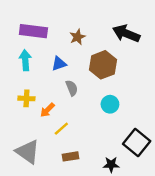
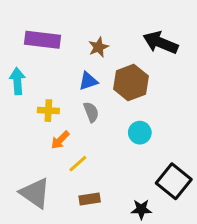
cyan arrow: (25, 60) -> (17, 81), moved
blue triangle: (59, 64) -> (88, 81), moved
yellow cross: (26, 98) -> (48, 111), moved

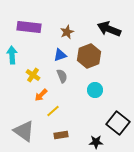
yellow cross: (48, 111) -> (33, 75), turned 32

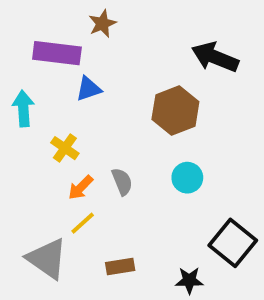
brown star: (67, 32) -> (102, 24), moved
blue triangle: (60, 55) -> (89, 89), moved
gray semicircle: (62, 76) -> (122, 182), moved
yellow line: (53, 111) -> (83, 223), moved

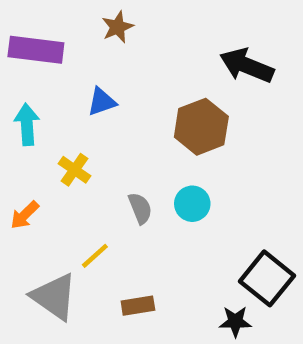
purple rectangle: (57, 53) -> (36, 50), moved
cyan circle: (187, 178) -> (192, 204), moved
orange arrow: (81, 188) -> (25, 215), moved
black star: (189, 280) -> (235, 321), moved

